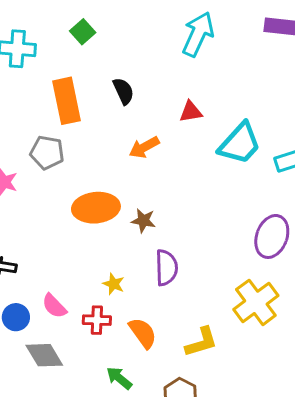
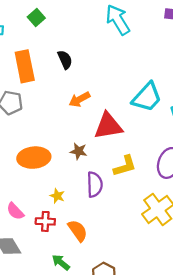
cyan arrow: (198, 34) -> (118, 20), turned -56
red triangle: (191, 112) -> (108, 126), moved, size x1.8
orange ellipse: (96, 208) -> (34, 158), moved
yellow L-shape: (201, 342) -> (125, 166), moved

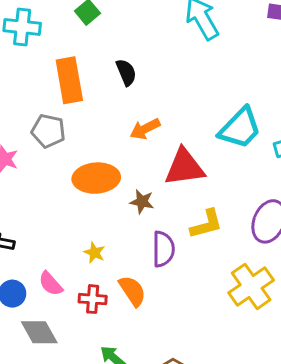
orange ellipse: (34, 158) -> (96, 178), moved
yellow star: (57, 196) -> (94, 253), moved
orange semicircle: (78, 231) -> (132, 291), moved

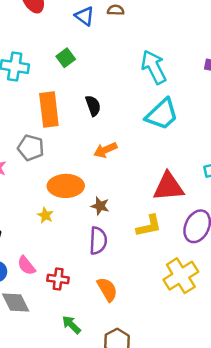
cyan trapezoid: (240, 128) -> (162, 114), moved
red triangle: (184, 167) -> (168, 187), moved
purple semicircle: (163, 249) -> (98, 241), moved
yellow star: (94, 253) -> (45, 215), moved
orange semicircle: (132, 291) -> (107, 289), moved

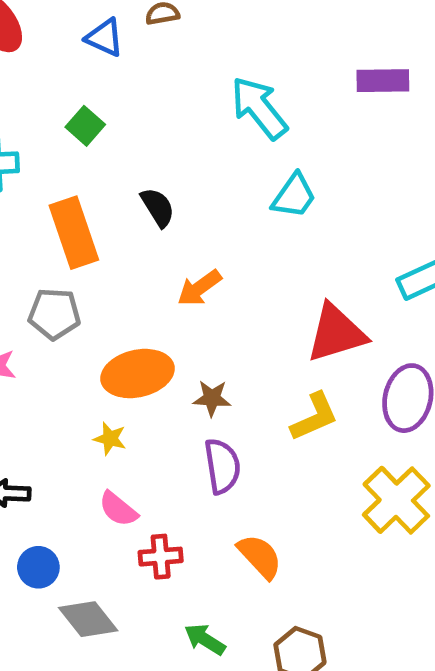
cyan trapezoid: (162, 114) -> (294, 196), size x0.7
pink semicircle: (26, 266) -> (118, 509), moved

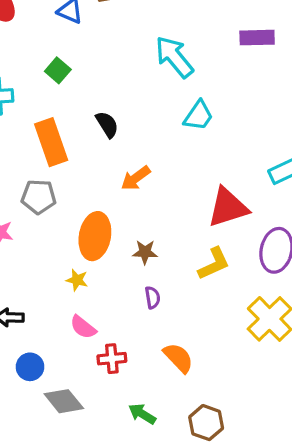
orange ellipse: (138, 374) -> (95, 236), turned -66
purple semicircle: (222, 466) -> (153, 298), size x0.6

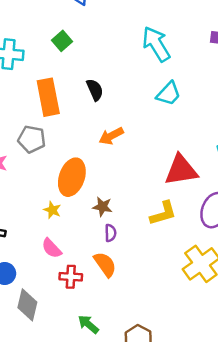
brown star: (145, 252) -> (102, 207), moved
orange semicircle: (178, 358) -> (105, 264), moved
gray diamond: (64, 401) -> (27, 305), turned 44

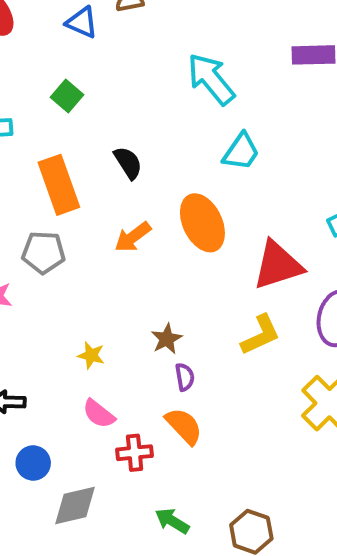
orange arrow: (111, 136) -> (133, 237), moved
orange ellipse: (72, 177) -> (202, 223), moved, turned -36
brown star: (102, 207) -> (167, 339), turned -30
gray diamond: (27, 305) -> (75, 505), turned 72

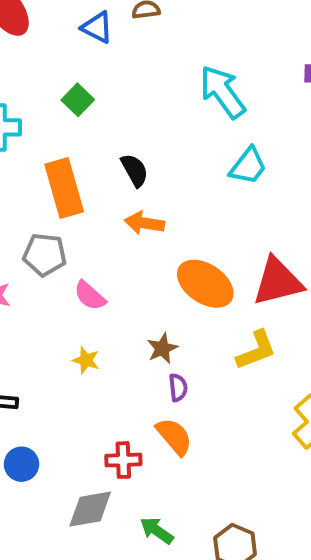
orange ellipse: (202, 223) -> (205, 284), moved, turned -34
orange arrow: (133, 237) -> (144, 223), moved, turned 42
pink semicircle: (99, 414) -> (90, 296), moved
gray diamond: (75, 505) -> (90, 509), moved

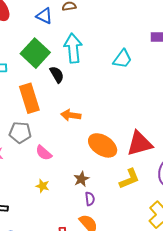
cyan arrow: (223, 92) -> (73, 48), moved, turned 32
green square: (78, 100) -> (35, 53), size x1.8
cyan trapezoid: (248, 166) -> (122, 59), moved
black semicircle: (135, 170) -> (57, 75), moved

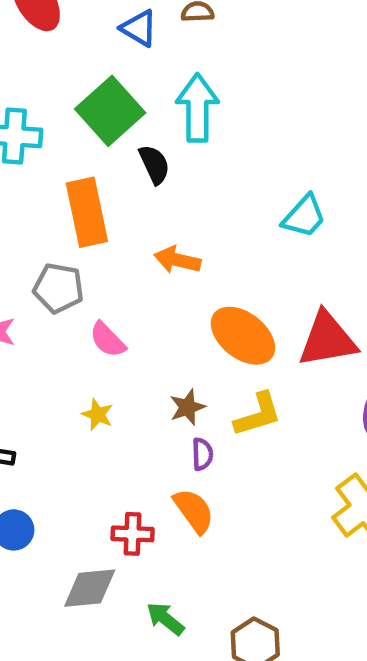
cyan trapezoid: (122, 59) -> (304, 216), moved
yellow L-shape: (129, 179) -> (258, 415), moved

